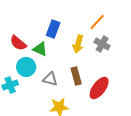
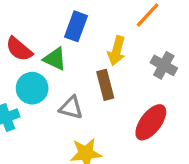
gray cross: (102, 44) -> (164, 65), moved
brown rectangle: (76, 76) -> (105, 85), moved

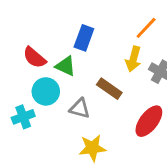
yellow arrow: (117, 51) -> (133, 59), moved
brown rectangle: (105, 85) -> (109, 89), turned -40

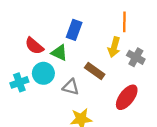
orange line: (146, 28) -> (124, 22), turned -42
cyan cross: (23, 117) -> (19, 82), moved

